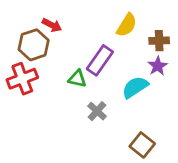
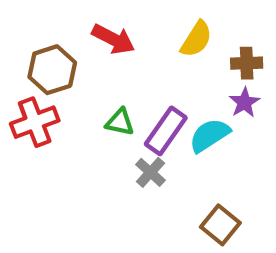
red arrow: (52, 25) -> (113, 39), moved, size x1.4
purple rectangle: (100, 60) -> (166, 131), moved

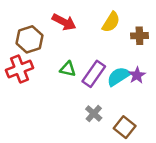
purple star: (244, 102) -> (137, 75), moved
gray cross: (150, 172) -> (94, 114), moved

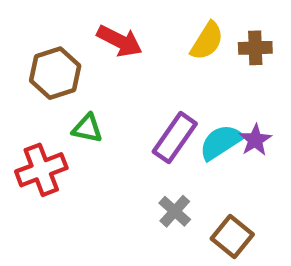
brown cross: (139, 36) -> (255, 48), moved
red cross: (20, 69) -> (41, 170), moved
green triangle: (68, 69) -> (87, 128), moved

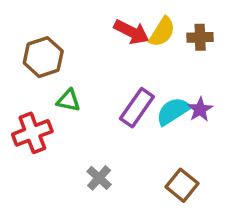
red arrow: (120, 41) -> (132, 32), moved
gray cross: (175, 211) -> (99, 178), moved

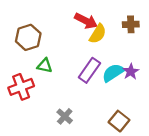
yellow semicircle: (162, 32) -> (98, 34), moved

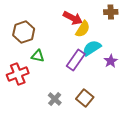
brown cross: (131, 24) -> (111, 12), moved
cyan semicircle: (113, 73) -> (92, 48), moved
brown square: (119, 121) -> (85, 98), moved

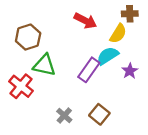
yellow semicircle: (83, 29) -> (118, 34), moved
green triangle: (38, 56) -> (44, 65), size x1.5
red cross: (18, 74) -> (21, 86), turned -30

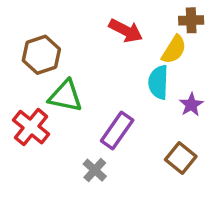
cyan semicircle: (108, 56) -> (158, 82), turned -55
purple rectangle: (89, 70) -> (117, 130), moved
brown square: (99, 114) -> (181, 158), moved

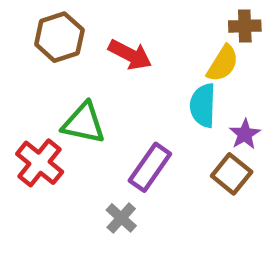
red arrow: (126, 31) -> (130, 55), moved
brown hexagon: (41, 55) -> (59, 37), moved
brown square: (181, 158) -> (232, 174), moved

